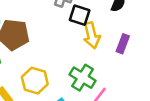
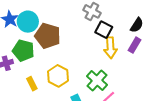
purple rectangle: (123, 44) -> (134, 45), moved

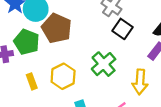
yellow arrow: (110, 48) -> (140, 82), moved
green cross: (97, 81) -> (104, 64), moved

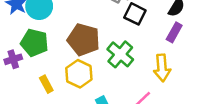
brown pentagon: (57, 28) -> (84, 40), moved

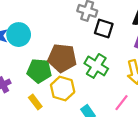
green pentagon: (34, 43) -> (39, 71), moved

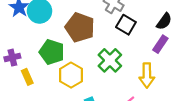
brown pentagon: (62, 58) -> (80, 27), moved
yellow rectangle: (35, 102) -> (27, 77), moved

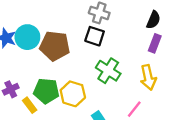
black square: (126, 25) -> (95, 36), moved
brown pentagon: (80, 27) -> (55, 46), moved
green pentagon: (52, 52) -> (46, 91), moved

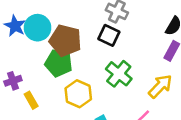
yellow arrow: (148, 77) -> (160, 86), turned -130
green pentagon: (46, 91) -> (59, 63), moved

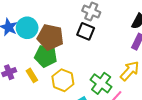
green cross: (119, 74) -> (101, 83), moved
yellow rectangle: (31, 100) -> (32, 75), moved

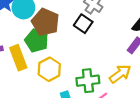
yellow rectangle: (32, 75) -> (18, 58), size x1.6
green cross: (101, 83) -> (88, 81), turned 35

